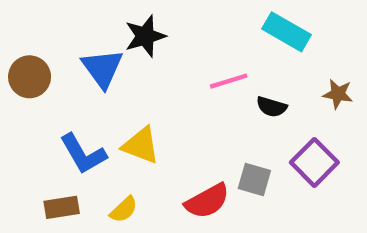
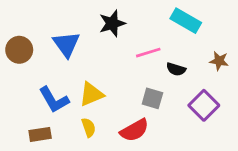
black star: (145, 36) -> (112, 23), moved
yellow triangle: (141, 145) -> (91, 94), turned -44
gray square: (254, 180) -> (152, 98), moved
yellow semicircle: (124, 210) -> (89, 127), moved, turned -66

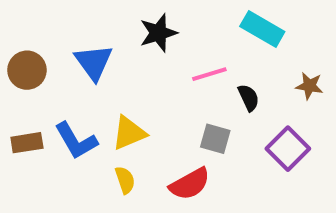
black semicircle: (176, 69) -> (249, 98), turned -132
brown rectangle: (40, 134) -> (27, 143), moved

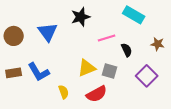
yellow triangle: (129, 133) -> (87, 68), moved

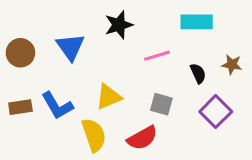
cyan rectangle: (134, 15) -> (197, 22), turned -30
black semicircle: (127, 50) -> (198, 73), moved
yellow triangle: (87, 68) -> (109, 97), moved
yellow semicircle: (64, 92) -> (94, 135), size x1.6

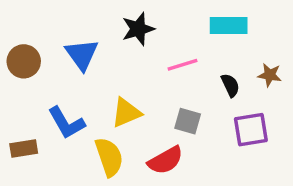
brown rectangle: (20, 107) -> (24, 148), moved
purple square: (216, 112) -> (251, 130), turned 36

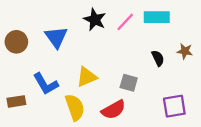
black star: (138, 29) -> (95, 20), turned -30
pink line: (183, 65) -> (125, 22), moved, turned -30
purple square: (251, 130) -> (174, 106), moved

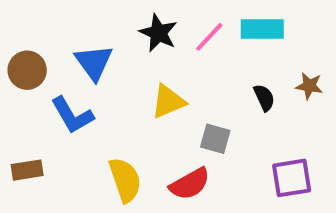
yellow triangle: (87, 77) -> (168, 102), moved
blue L-shape: (46, 84) -> (72, 115), moved

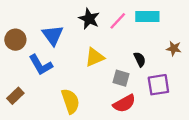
black semicircle: (264, 98) -> (140, 59), moved
brown rectangle: (27, 170) -> (15, 96), turned -35
purple square: (292, 178) -> (158, 85), moved
red semicircle: (190, 184) -> (124, 103), moved

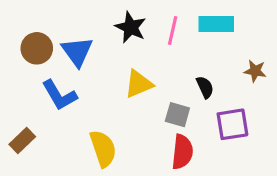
pink line: (118, 21) -> (173, 31), turned -30
brown circle: (15, 40) -> (37, 48), moved
red semicircle: (124, 103) -> (182, 152), turned -55

